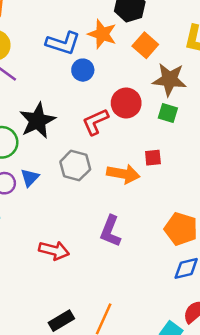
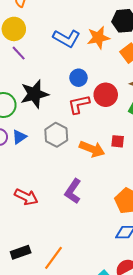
orange star: (102, 34) -> (98, 38), turned 30
blue circle: (83, 70) -> (78, 78), moved

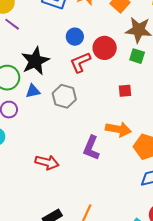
blue triangle: (19, 137) -> (33, 91), moved, turned 35
orange arrow: (92, 149) -> (118, 129), moved

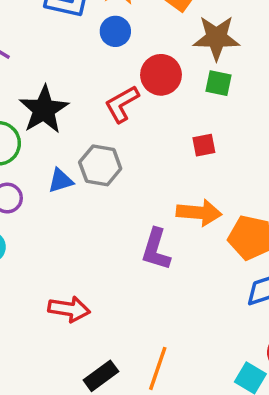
blue circle: (75, 37) -> (115, 31), moved
blue triangle: (33, 91) -> (61, 181), moved
red arrow: (47, 162) -> (69, 309), moved

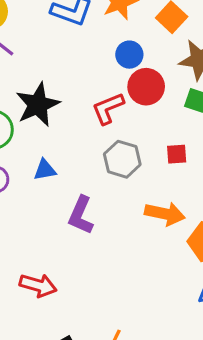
blue circle: (115, 31) -> (129, 55), moved
gray hexagon: (100, 165) -> (122, 159), moved
purple L-shape: (156, 249) -> (81, 215), moved

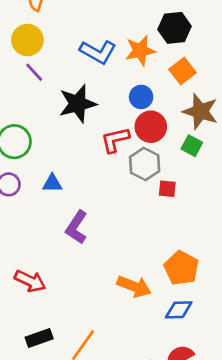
black star: (38, 105) -> (78, 104), moved
gray hexagon: (122, 159) -> (145, 164), moved
orange arrow: (165, 214) -> (134, 286), moved

